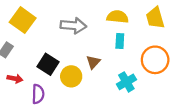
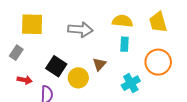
yellow square: (23, 20) -> (32, 24), turned -35

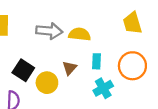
yellow semicircle: (122, 21) -> (80, 34), moved
cyan rectangle: (125, 44) -> (96, 61), moved

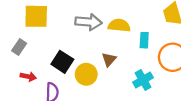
cyan rectangle: (96, 61) -> (144, 40), moved

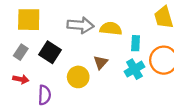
gray rectangle: (19, 47) -> (21, 52), moved
black square: (62, 62) -> (50, 52), moved
cyan cross: (143, 80) -> (134, 69), moved

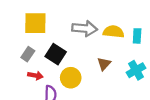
cyan rectangle: (136, 43) -> (137, 36), moved
yellow circle: (78, 77) -> (71, 78), moved
red arrow: (21, 79) -> (35, 76), moved

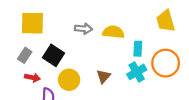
gray arrow: (85, 28) -> (83, 29), size x0.7
cyan rectangle: (137, 36) -> (138, 49), moved
brown triangle: (104, 64) -> (103, 76), moved

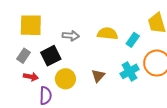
gray arrow: (83, 29) -> (71, 36), moved
cyan rectangle: (138, 49) -> (133, 40), moved, turned 32
black square: (54, 55) -> (51, 56), turned 30

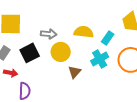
cyan cross: (130, 71) -> (100, 59), moved
yellow circle: (65, 79) -> (61, 52), moved

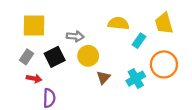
yellow semicircle: (84, 32) -> (118, 23), moved
cyan cross: (100, 59) -> (136, 79), moved

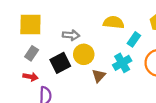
gray rectangle: (26, 57) -> (32, 53), moved
black square: (55, 57) -> (60, 63), moved
cyan cross: (136, 79) -> (122, 63), moved

